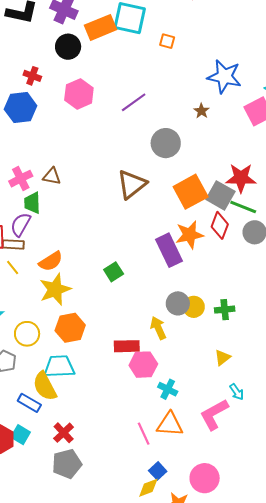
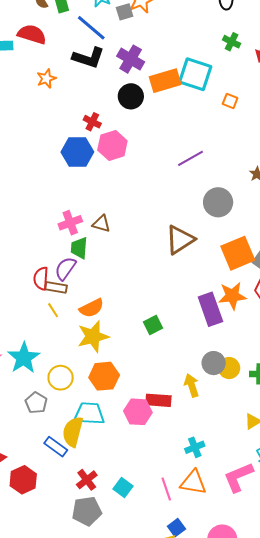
pink hexagon: (79, 94) -> (112, 145), moved
pink hexagon: (143, 365) -> (138, 412), moved
yellow semicircle: (45, 386) -> (73, 432), turned 36
cyan cross: (168, 389) -> (195, 447), turned 36
cyan square: (21, 435) -> (123, 488), moved

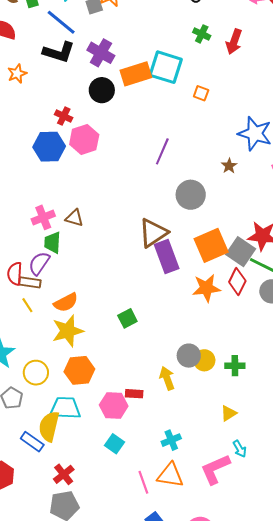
purple line: (190, 158) -> (162, 151), turned -36
purple rectangle: (210, 309) -> (167, 256), moved
red rectangle: (158, 400) -> (134, 394), size x0.7
cyan square: (123, 488) -> (114, 444), moved

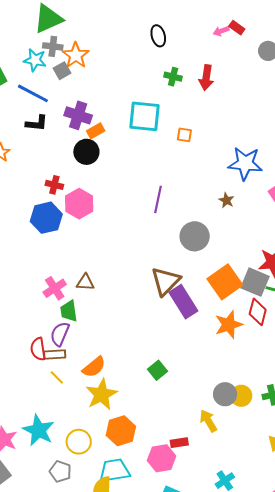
black L-shape: (59, 52) -> (37, 123), size x0.7
orange rectangle: (136, 74) -> (96, 131), moved, size x0.6

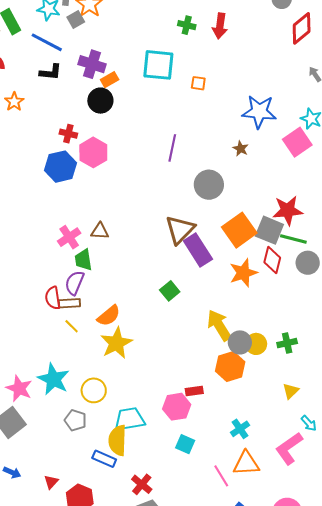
green square: (158, 370) -> (170, 291), moved
yellow arrow: (208, 421) -> (219, 325), moved, size x1.4
orange hexagon: (121, 431) -> (230, 366), moved

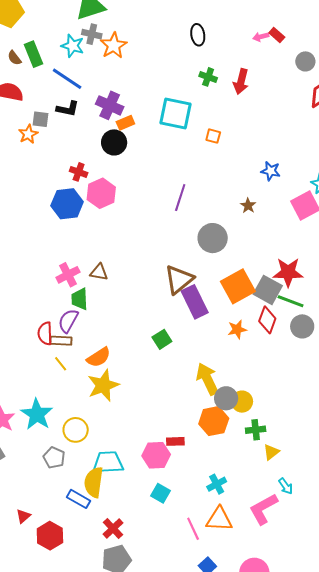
gray square: (76, 19) -> (40, 119), moved, turned 30
blue star: (259, 112) -> (271, 171), size x0.6
orange star: (243, 273) -> (237, 329), size x0.7
green cross: (287, 343) -> (256, 430), moved

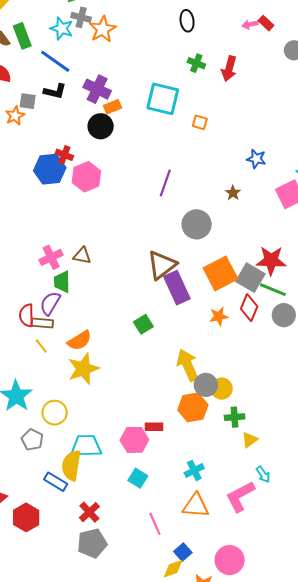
blue hexagon: (67, 204) -> (50, 169), moved
pink line: (193, 529) -> (155, 524), moved

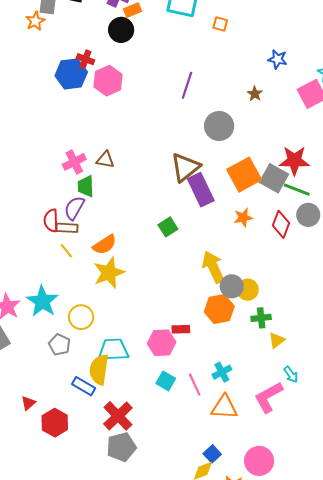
red diamond: (249, 308) -> (281, 224), moved
red cross: (89, 512) -> (118, 416), size x1.4
pink line: (155, 524) -> (195, 385), moved

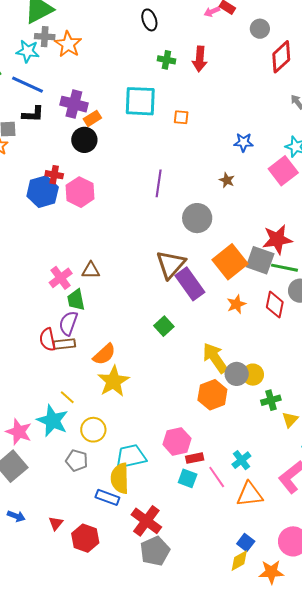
yellow line: (66, 251) -> (67, 397), moved
orange hexagon: (219, 309) -> (212, 395), moved
red rectangle: (181, 329) -> (195, 458), moved

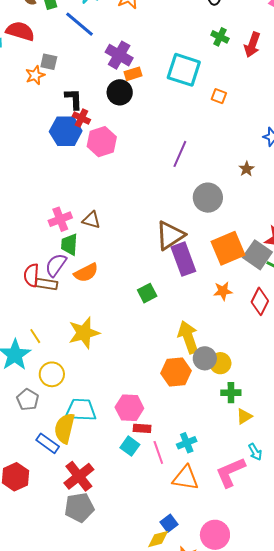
black L-shape: (33, 114) -> (74, 99), moved, turned -110
orange semicircle: (104, 354) -> (86, 273), moved

